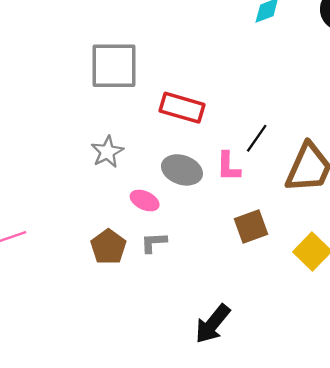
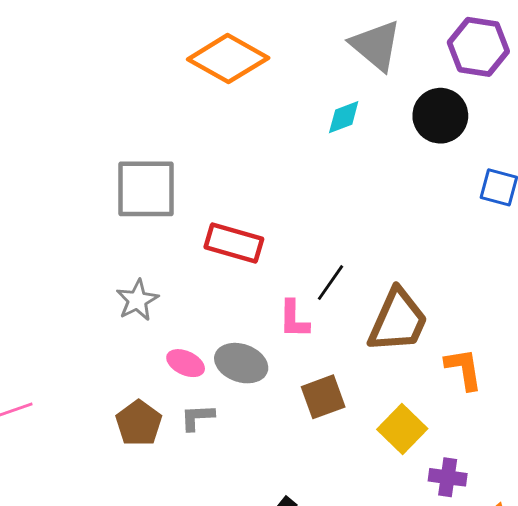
gray ellipse: (182, 170) -> (241, 363), moved

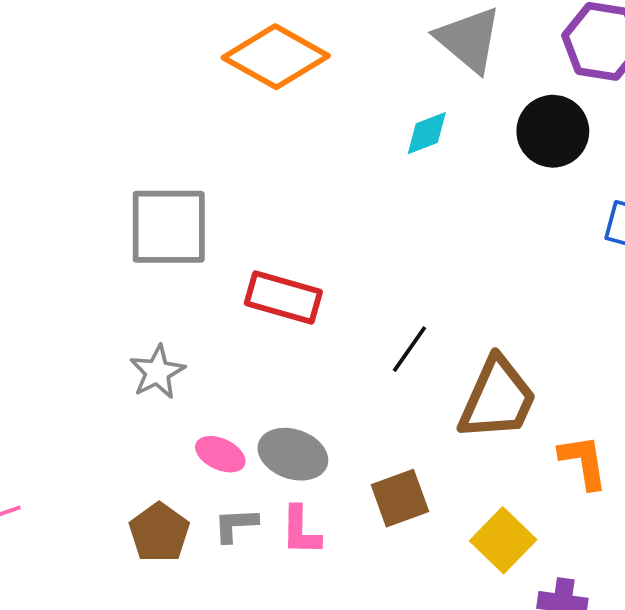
pink L-shape: (294, 319) -> (301, 531), moved

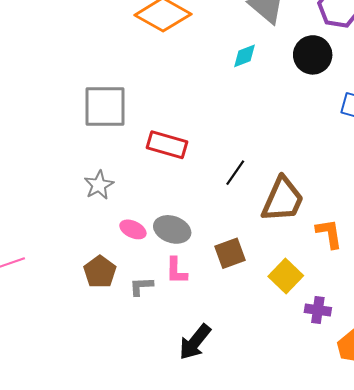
gray L-shape: (236, 525) -> (141, 286), moved

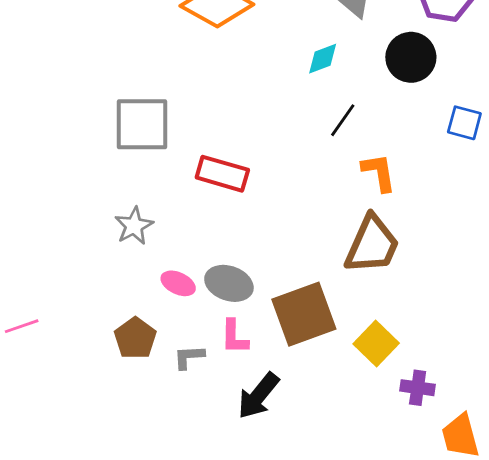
black line: (235, 173) -> (343, 120), moved
orange L-shape: (329, 234) -> (379, 172), moved
brown square: (230, 253) -> (304, 314), size x1.6
black arrow: (195, 342) -> (258, 396), moved

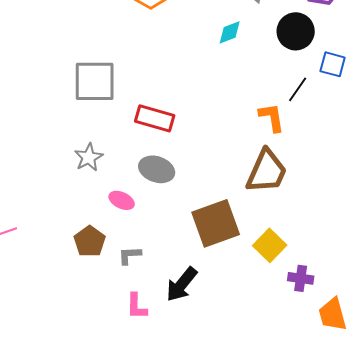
black line: (343, 120) -> (298, 89), moved
blue square: (464, 123) -> (333, 64), moved
gray ellipse: (229, 283) -> (157, 169), moved
pink L-shape: (234, 337) -> (137, 306), moved

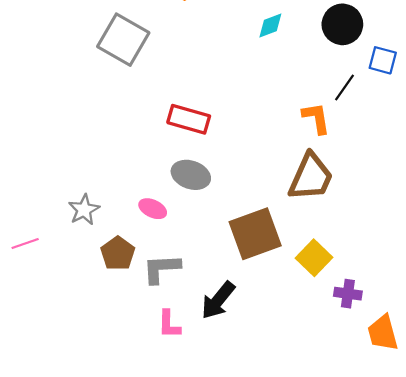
gray square: (95, 81) -> (123, 40), moved, turned 30
gray star: (89, 157) -> (84, 210), moved
gray L-shape: (130, 255) -> (161, 269), size x1.5

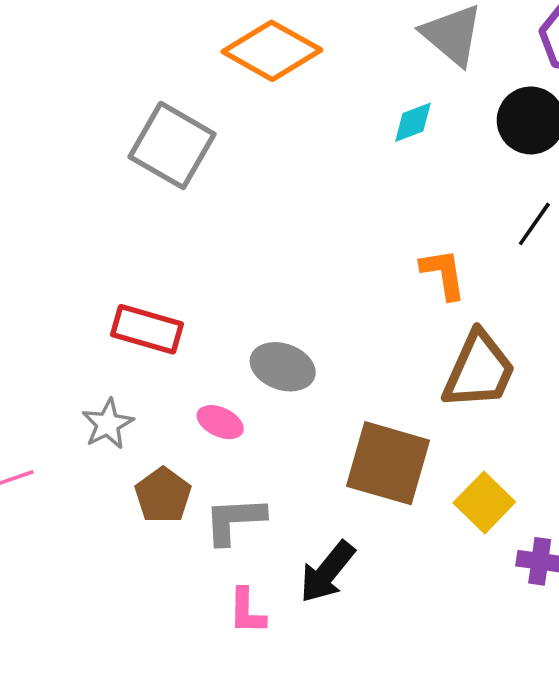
orange L-shape: (316, 118) -> (443, 274), moved
red rectangle: (189, 119) -> (147, 329), moved
brown square: (255, 234) -> (388, 463), turned 36

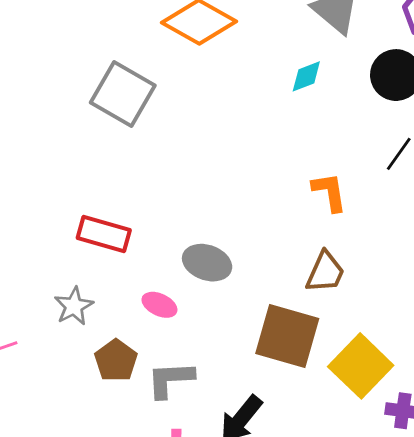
brown trapezoid: (479, 370) -> (325, 272), moved, size x0.7
yellow square: (484, 502) -> (361, 366), size x1.4

